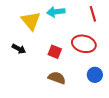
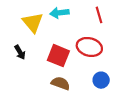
black arrow: (19, 49) -> (20, 52), turned 32
red square: (55, 52) -> (58, 56), size x1.5

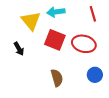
red square: (58, 56) -> (55, 40), moved
brown semicircle: (61, 83) -> (57, 78), turned 54

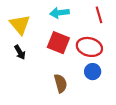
yellow triangle: (31, 21) -> (20, 25), moved
blue circle: (95, 75) -> (93, 72), moved

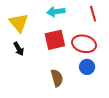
red square: (58, 43) -> (55, 40), turned -35

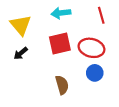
black arrow: (19, 49) -> (21, 53), turned 80

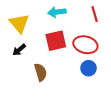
brown semicircle: (62, 85) -> (41, 72), moved

